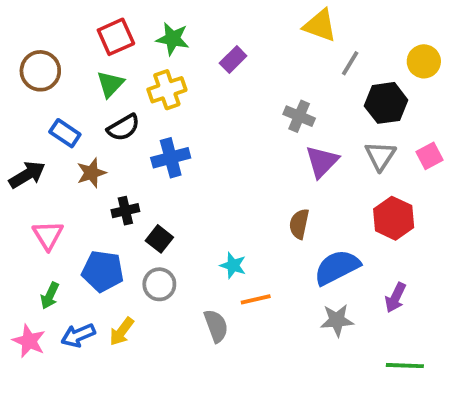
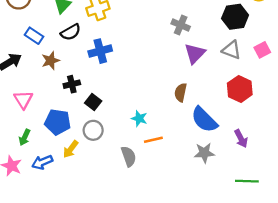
gray triangle: (380, 156) -> (231, 50), turned -42
blue semicircle: (337, 267) -> (204, 120), turned -108
purple arrow: (395, 298) -> (241, 139), turned -54
yellow arrow: (122, 332) -> (71, 149), moved

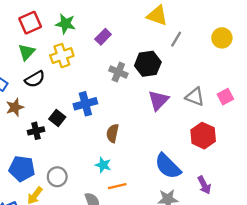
black hexagon: (235, 17) -> (148, 64), moved
gray cross: (181, 25) -> (118, 72), moved
blue cross: (100, 51) -> (85, 104), moved
brown semicircle: (181, 92) -> (112, 133), moved
black square: (93, 102) -> (57, 118), moved

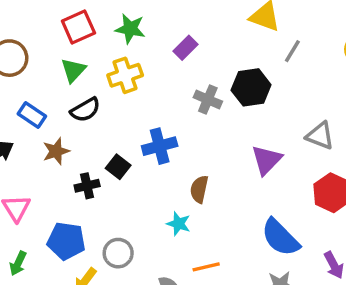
purple triangle: (158, 100) -> (267, 160), moved
cyan star: (103, 165) -> (179, 224), moved

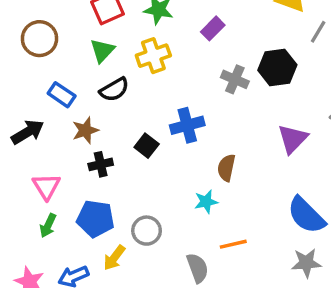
black cross: (87, 186) -> (101, 164), moved
cyan star: (179, 224) -> (206, 202), turned -30
green arrow: (18, 263) -> (48, 225), moved

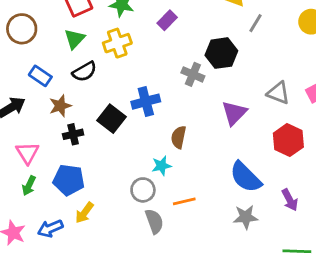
gray cross: (235, 79) -> (193, 74), moved
black square: (147, 146) -> (112, 119), size x1.4
gray circle: (147, 231) -> (143, 190), moved

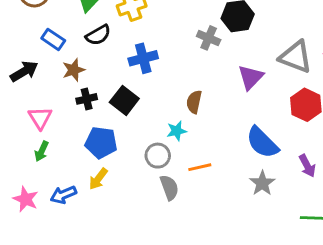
gray triangle: (278, 93) -> (296, 57), size x1.4
blue cross: (146, 102) -> (143, 58), moved
black square: (112, 119) -> (124, 100), moved
blue pentagon: (69, 180) -> (101, 143), moved
gray star: (246, 217) -> (262, 183), turned -30

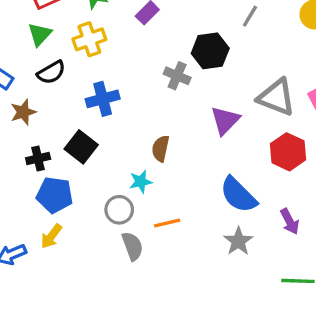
black cross: (87, 99) -> (38, 158), moved

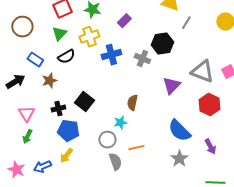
blue cross: (103, 99) -> (111, 55), moved

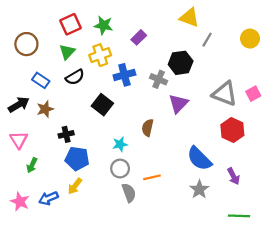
brown star: (49, 81) -> (45, 109), moved
purple triangle: (171, 86) -> (178, 104), moved
black square: (84, 102) -> (102, 105), moved
pink triangle: (26, 114) -> (19, 140), moved
cyan star: (120, 123) -> (120, 144), moved

